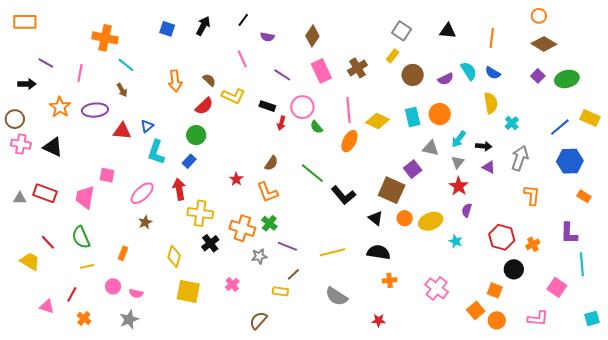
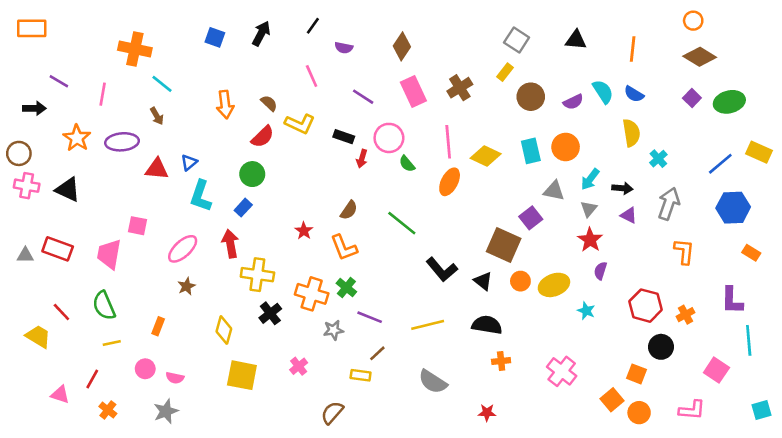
black L-shape: (343, 195) -> (442, 269), moved

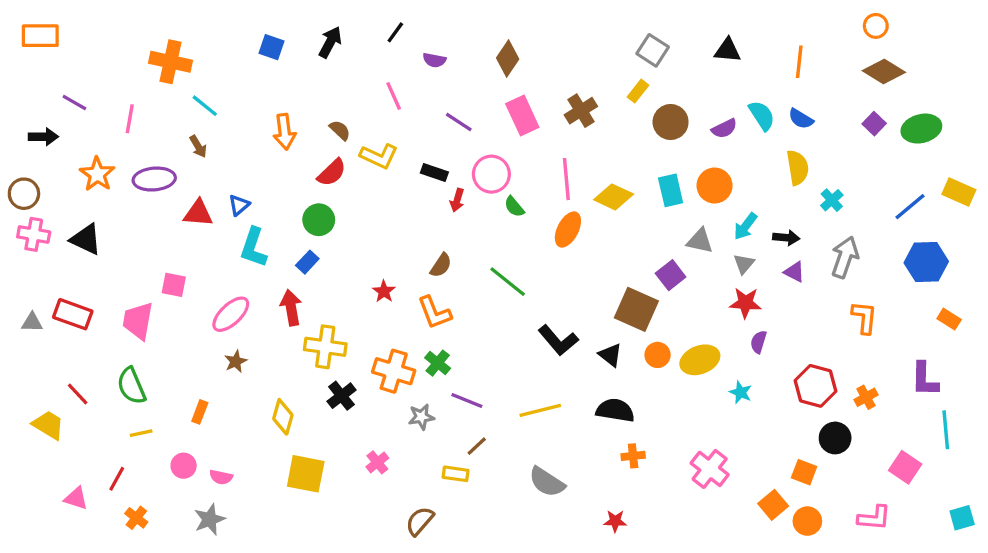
red star: (590, 240) -> (745, 303), turned -30

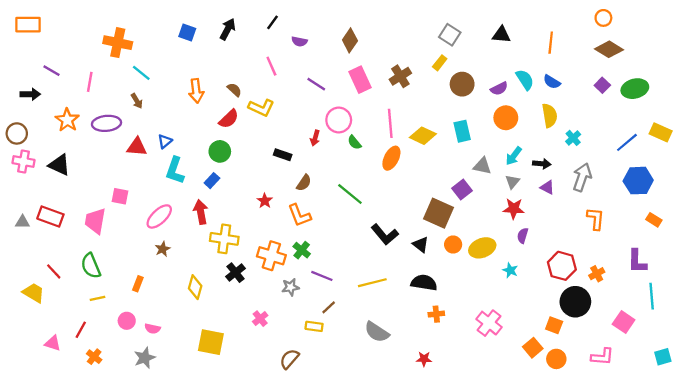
black rectangle: (434, 173) -> (283, 155), moved
orange circle: (715, 186) -> (506, 118), moved
black circle: (835, 438) -> (575, 302), size x1.4
yellow square: (306, 474) -> (211, 342), moved

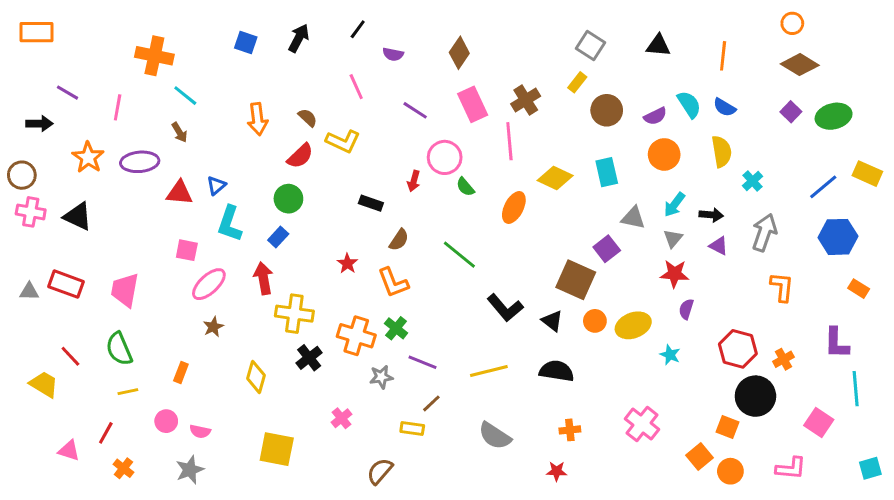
pink line: (390, 123) -> (509, 141), moved
pink square: (120, 196) -> (187, 250), moved
orange cross: (436, 314) -> (570, 430), moved

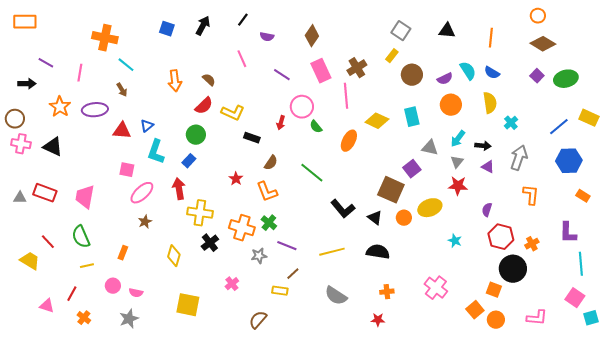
yellow L-shape: (343, 141) -> (233, 113), moved
purple semicircle: (686, 309) -> (487, 210), moved
yellow ellipse: (633, 325) -> (430, 208), moved
pink square: (819, 423) -> (575, 298), moved

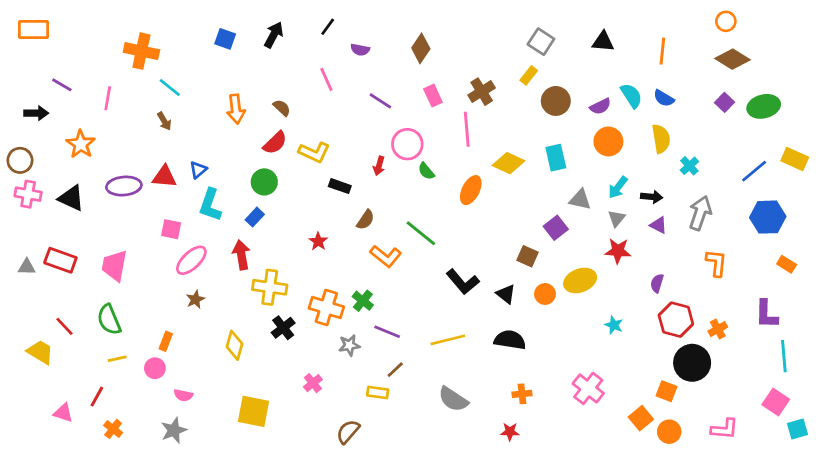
pink rectangle: (321, 71) -> (433, 96), size x0.7
purple ellipse: (95, 110) -> (124, 186), moved
brown square: (391, 190) -> (527, 256), size x0.6
orange L-shape: (267, 192) -> (386, 256), moved, turned -30
pink circle: (113, 286) -> (155, 368), moved

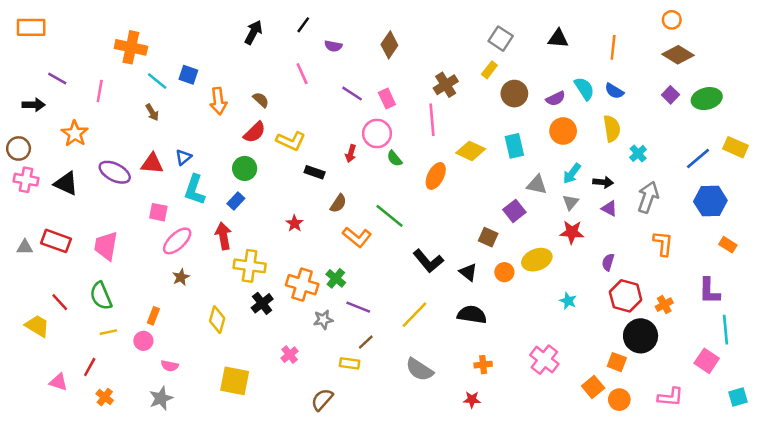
blue square: (225, 39) -> (188, 75), moved
pink rectangle: (433, 96) -> (387, 99), moved
purple ellipse: (124, 186) -> (115, 172), turned 32
yellow line: (448, 340) -> (414, 315), turned -32
pink square: (776, 402) -> (707, 361), moved

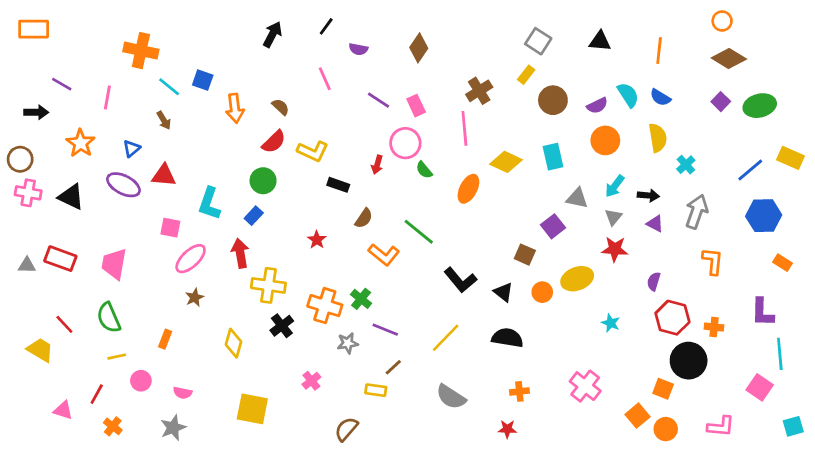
blue triangle: (183, 157) -> (132, 149), moved
orange cross: (664, 305) -> (714, 327), turned 35
pink circle: (143, 341) -> (141, 381), moved

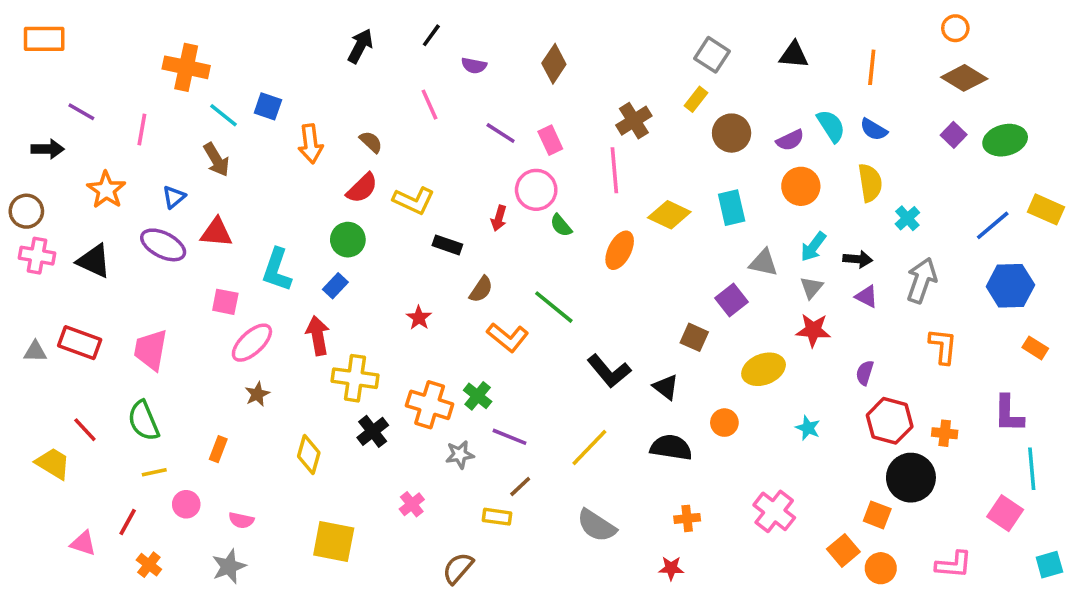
brown arrow: (164, 120) -> (216, 160), size x1.4
orange circle: (542, 292) -> (724, 423), moved

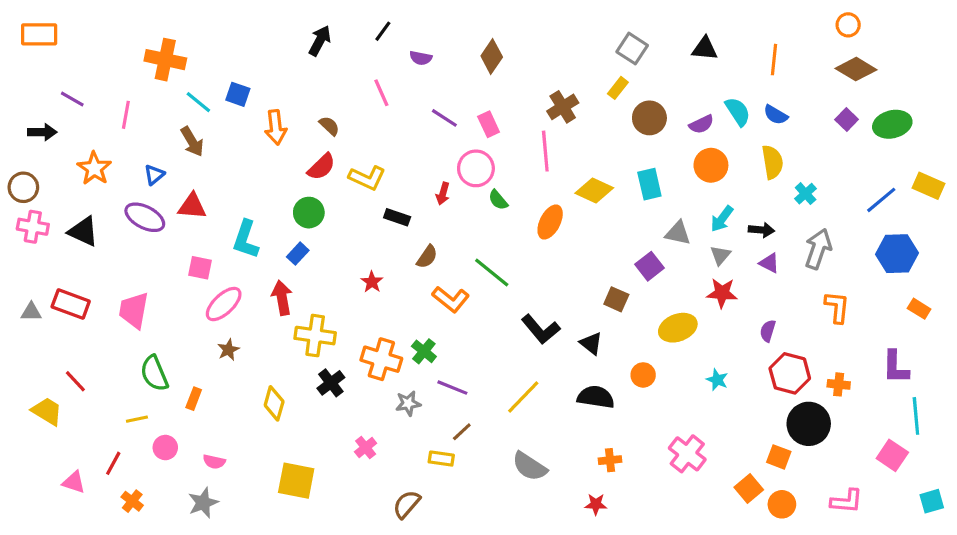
green semicircle: (144, 421) -> (154, 373), moved

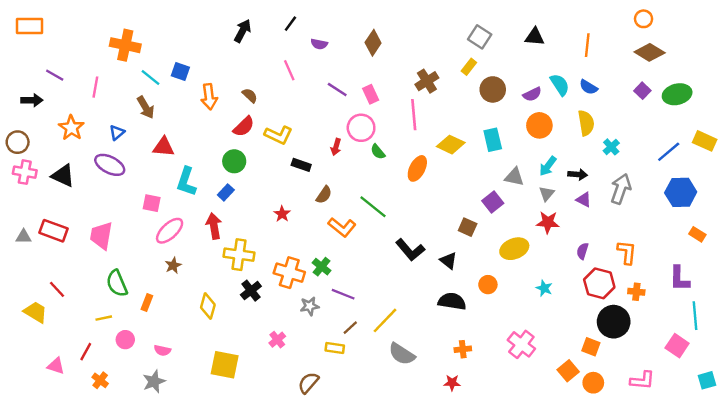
red triangle: (192, 206) -> (164, 147), moved
orange L-shape: (837, 307) -> (627, 252), moved
yellow line: (523, 397) -> (385, 320), moved

